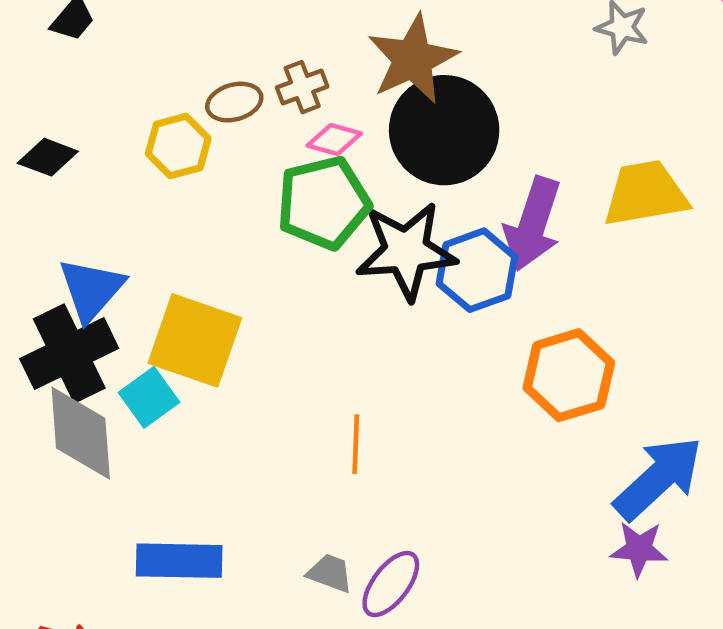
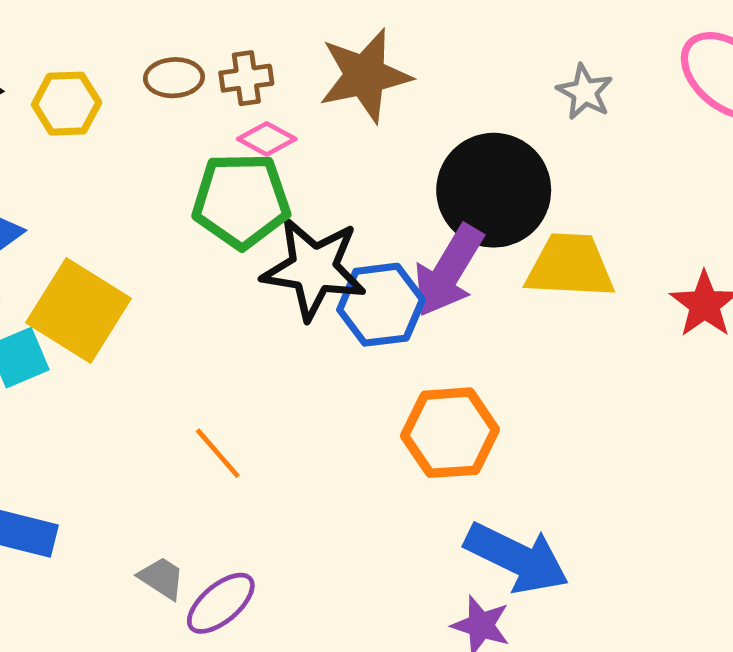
black circle: (444, 130) -> (494, 190), moved
yellow hexagon: (178, 146) -> (67, 104), moved
orange line: (356, 444) -> (218, 453), turned -56
blue arrow: (658, 478) -> (517, 558), turned 56

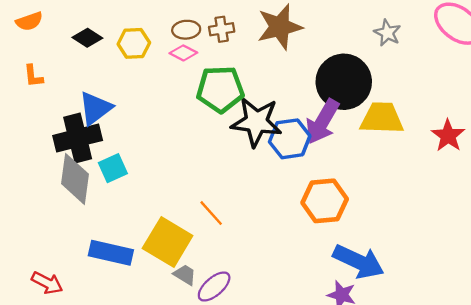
pink diamond: (267, 139) -> (183, 53), moved
yellow square: (78, 310) -> (168, 242), moved

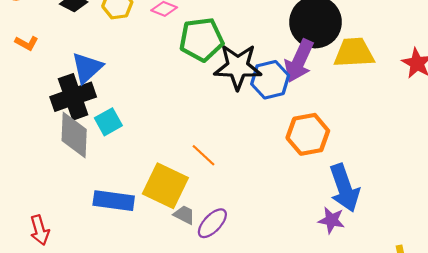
orange L-shape: (33, 76) -> (27, 43), turned -50
blue arrow: (359, 262) -> (344, 188), turned 51
red arrow: (47, 283) -> (40, 230), moved, turned 52

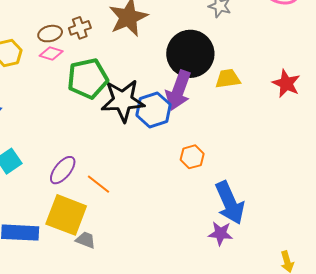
yellow trapezoid: (354, 53) -> (228, 79), size x0.7
orange hexagon: (308, 134) -> (192, 157), size x0.6
purple ellipse: (212, 223) -> (63, 170), moved

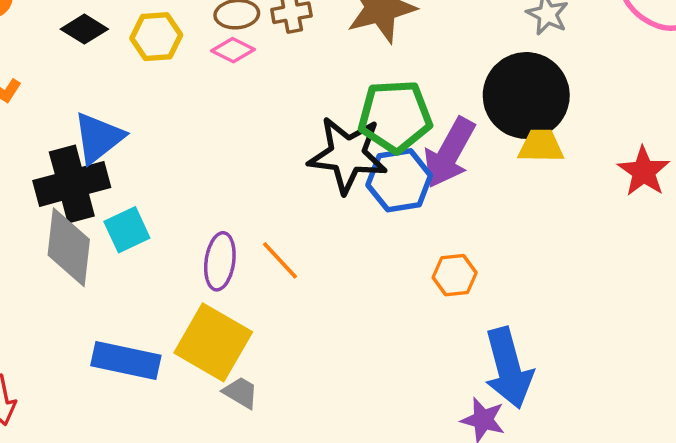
black circle: (190, 54) -> (526, 95), moved
green pentagon: (88, 79) -> (395, 116), moved
purple ellipse: (63, 170) -> (220, 261), turned -40
orange line: (99, 184) -> (280, 260), moved

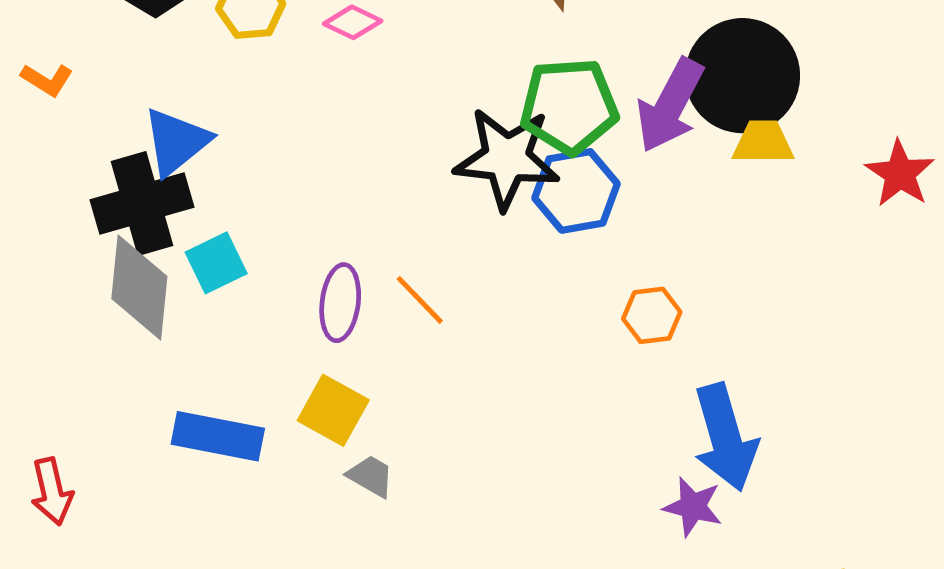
purple arrow: (449, 153) -> (670, 105), moved
yellow square: (213, 342) -> (333, 410), size x0.7

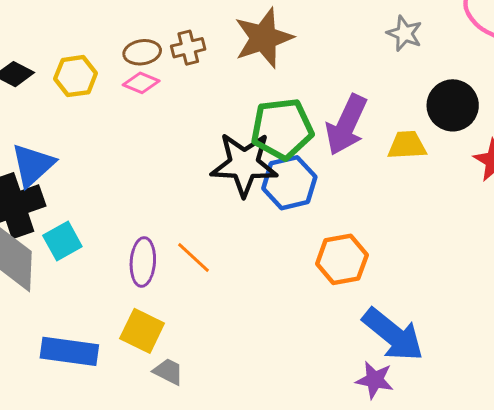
black circle: (742, 76) -> (453, 105), moved, size x0.7
orange hexagon: (652, 315) -> (342, 259), size x1.4
blue arrow: (725, 437) -> (393, 335), turned -32

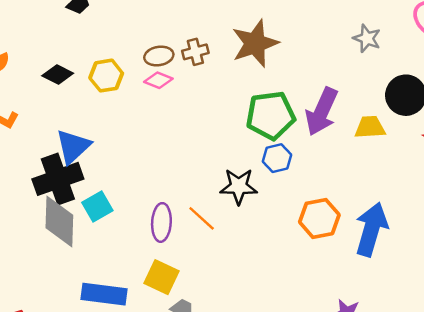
black star: (244, 164) -> (239, 186), moved, size x0.7
blue hexagon: (289, 183) -> (277, 158), size x0.7
blue arrow: (393, 335) -> (371, 229), moved, turned -112

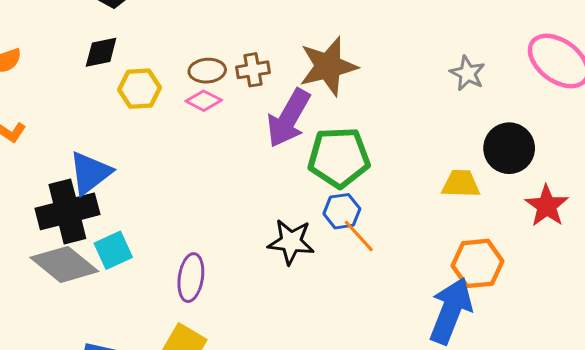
black diamond: (58, 75) -> (101, 52), moved, turned -44
purple arrow: (322, 112) -> (289, 118), moved
orange line: (202, 218) -> (359, 236), moved
orange hexagon: (319, 218) -> (478, 263), moved
gray diamond: (59, 222) -> (64, 264), turned -58

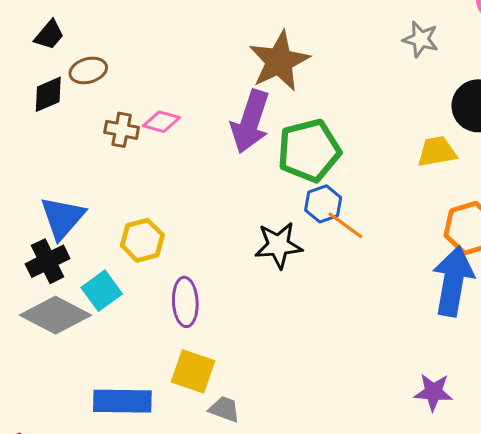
brown cross: (253, 70) -> (122, 130), moved, turned 32
brown ellipse: (207, 71) -> (88, 70), moved
yellow hexagon: (140, 89) -> (142, 240), moved
black cross: (67, 211) -> (48, 261), size x0.7

